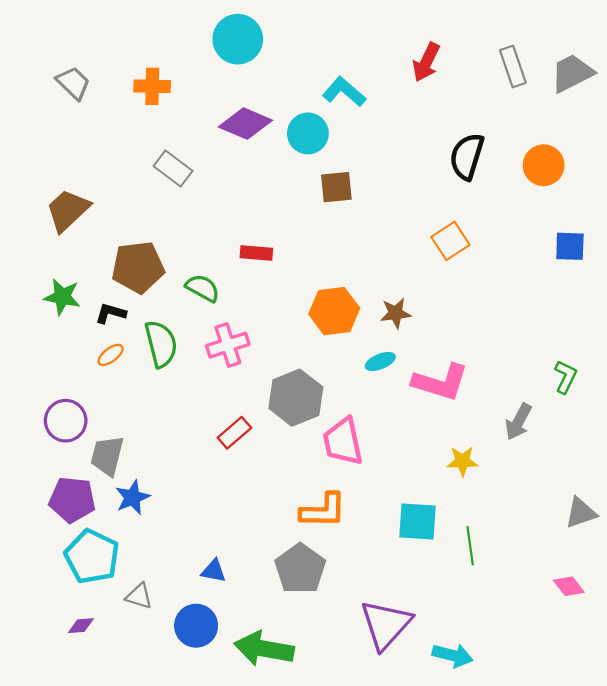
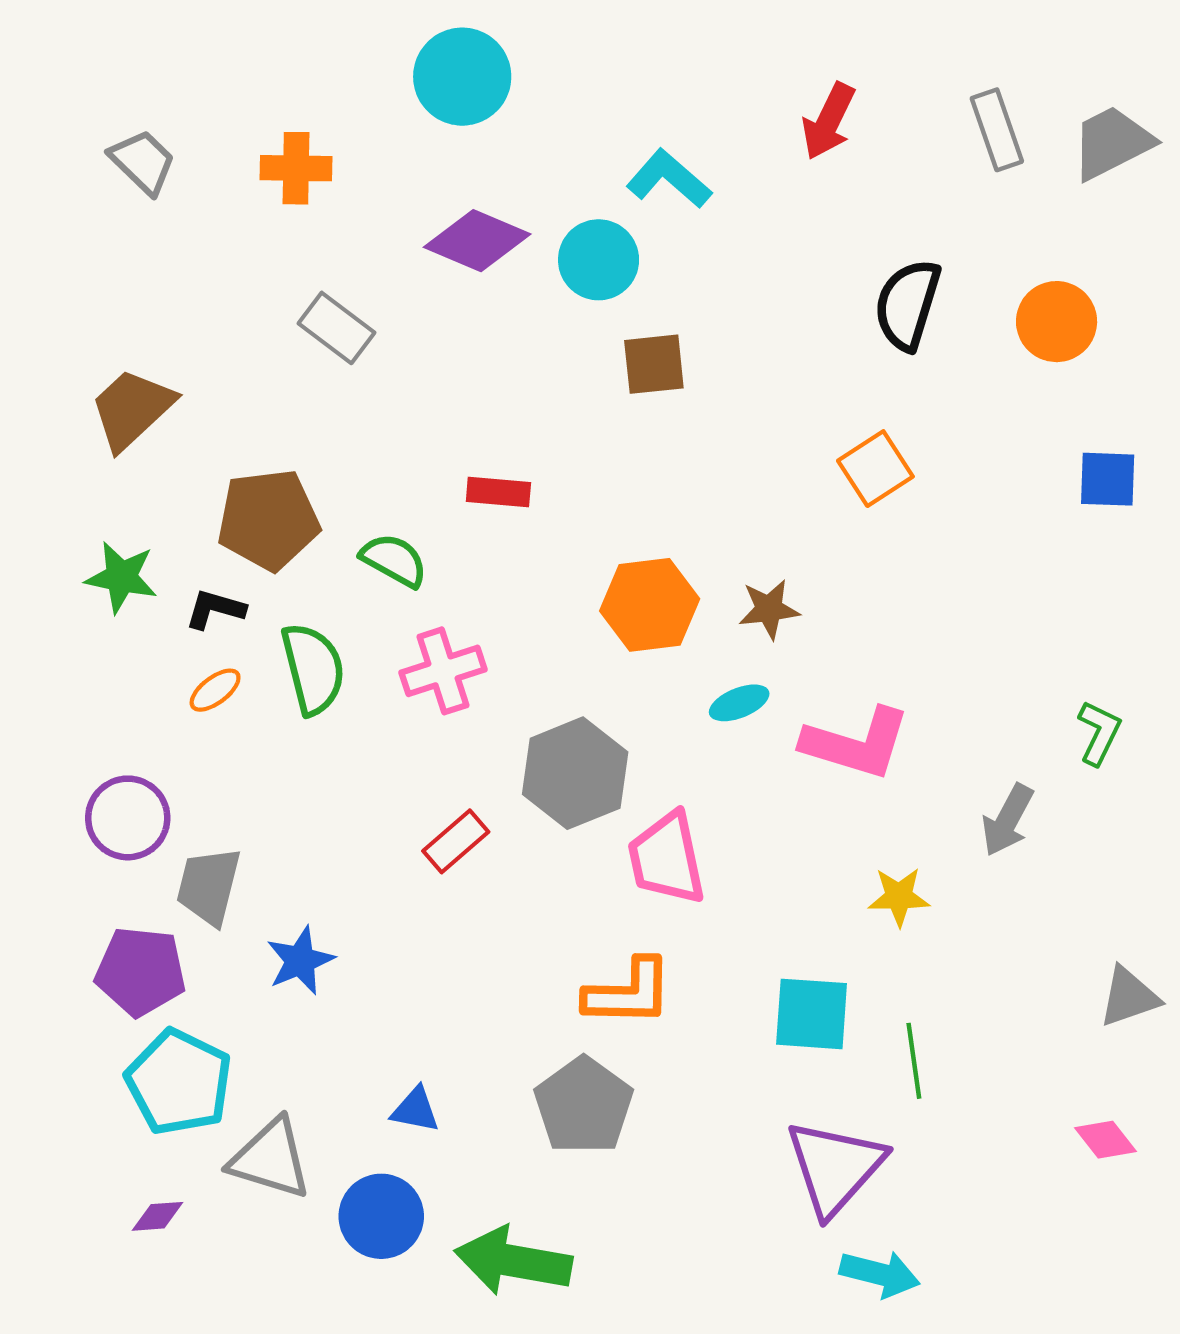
blue star: (132, 497) -> (300, 961), moved
gray triangle: (139, 596) -> (270, 1159), size x1.6
purple triangle: (386, 625) -> (835, 1167), moved

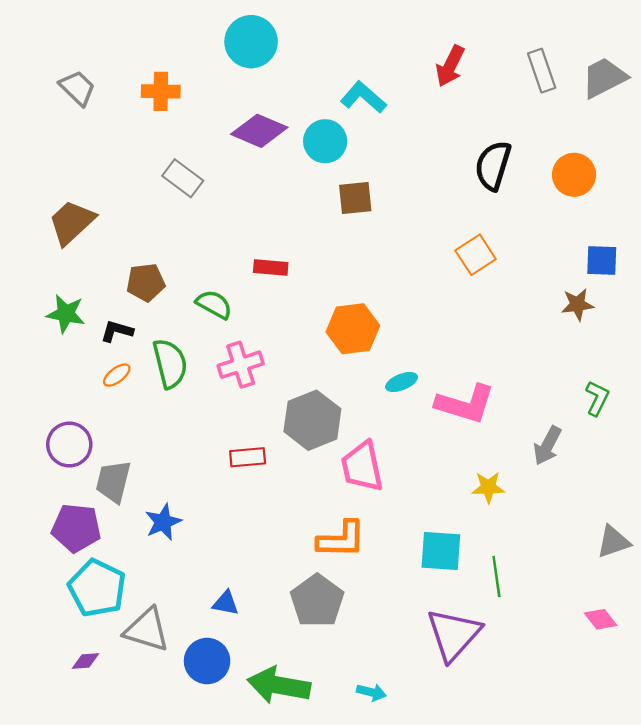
brown pentagon: (268, 520) -> (146, 282), size x0.7
brown star: (769, 609) -> (577, 304), moved
red rectangle: (456, 841) -> (248, 457), turned 36
cyan arrow: (880, 1274) -> (371, 692), moved, size x0.7

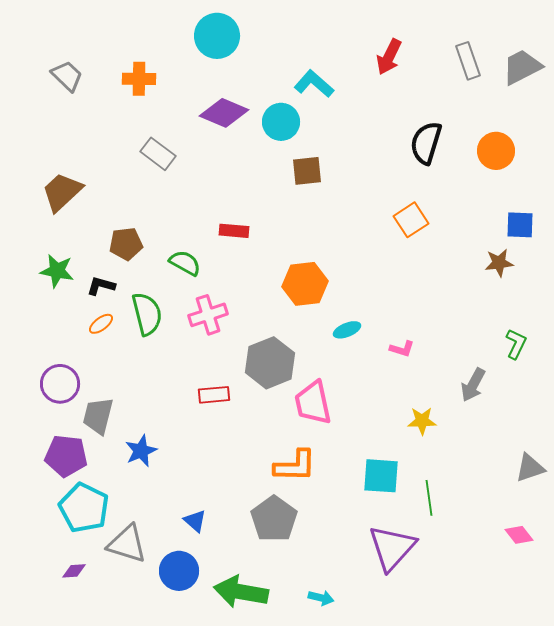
pink L-shape: (465, 404) -> (402, 349), size x0.5
blue triangle: (226, 603) -> (195, 521), turned 30

